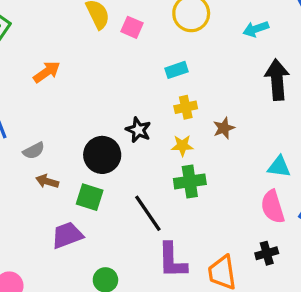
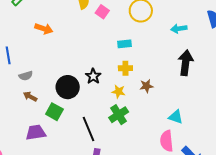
orange arrow: (47, 72) -> (44, 29), turned 42
green cross: (190, 181) -> (119, 115), turned -36

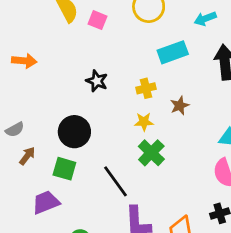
cyan rectangle: (124, 44) -> (173, 52), moved, size x1.5
black star: (93, 76) -> (97, 81), moved
brown arrow: (30, 96) -> (27, 156), turned 112

